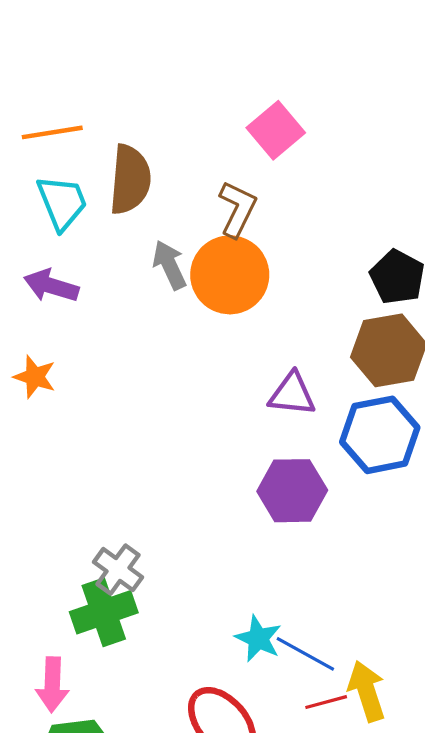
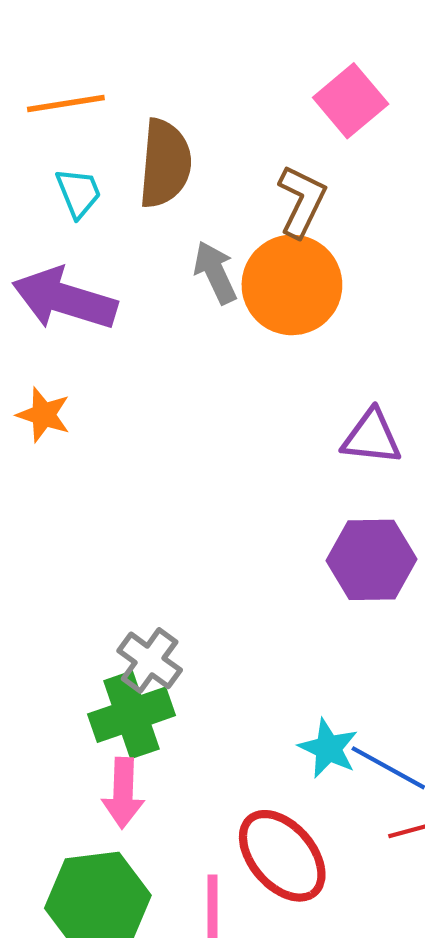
cyan trapezoid: (62, 203) -> (78, 193), size x0.7
purple arrow: (51, 286) -> (64, 299), size x1.5
pink arrow: (52, 685) -> (123, 793), moved

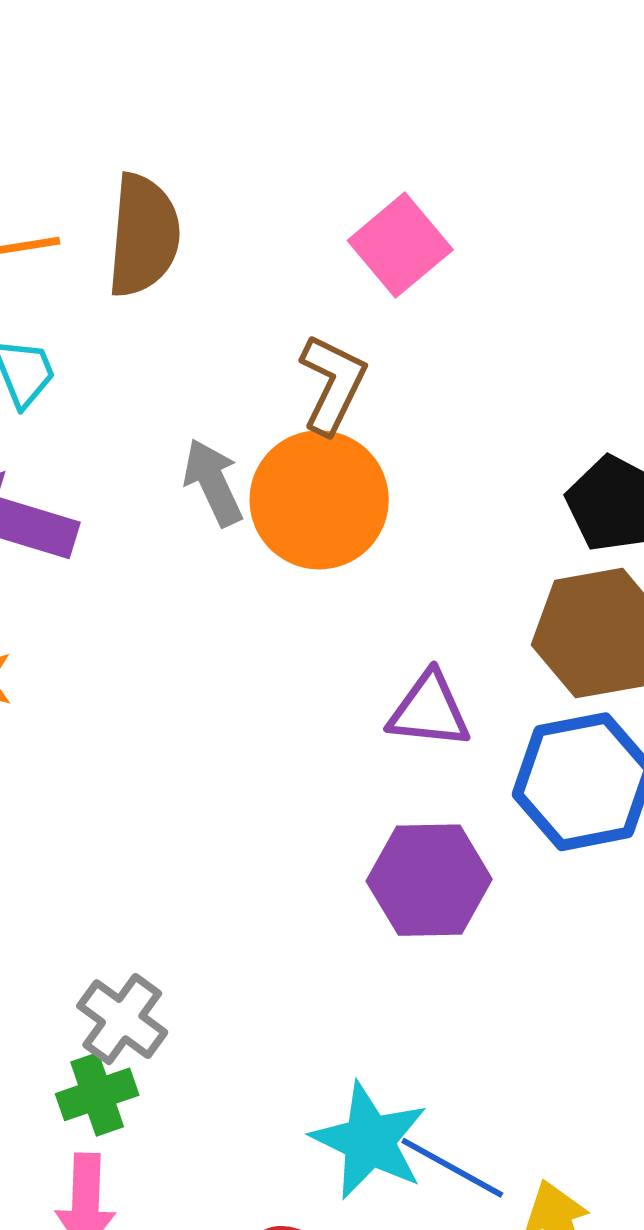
brown semicircle: (165, 164) -> (143, 235), moved
green cross: (131, 715) -> (97, 1094), size x0.7
cyan star: (328, 748) -> (369, 1141), size x1.4

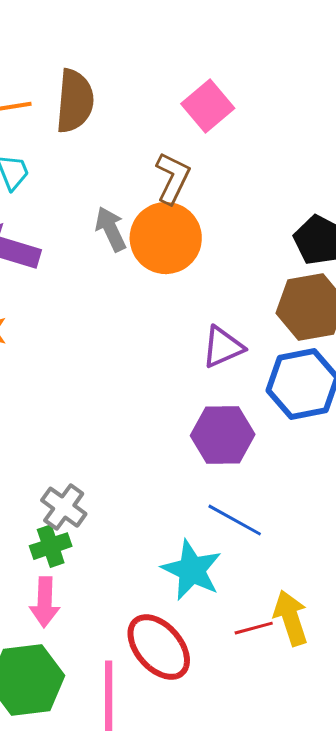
purple triangle: (429, 710) -> (223, 347), turned -30
blue line: (452, 1168) -> (235, 520), moved

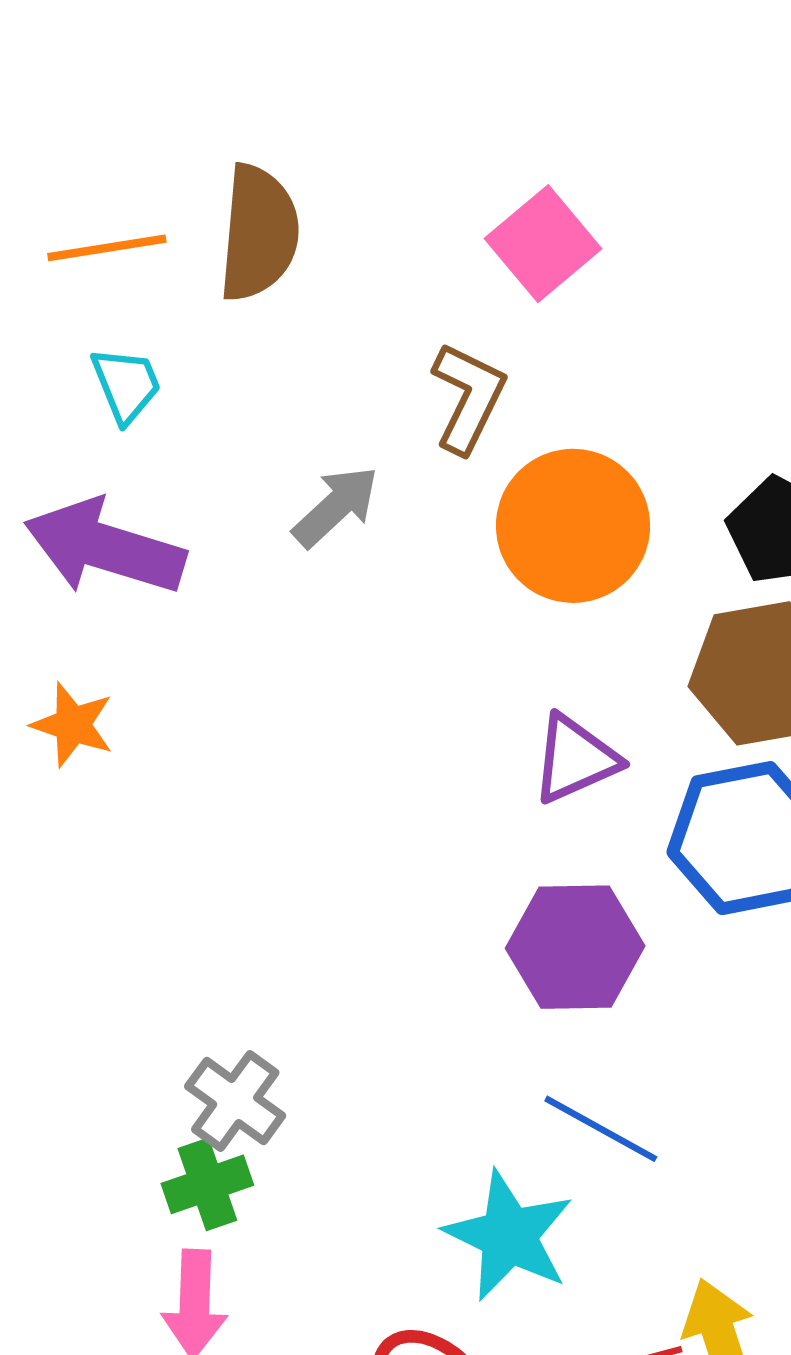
gray arrow: (111, 229) -> (336, 507), turned 72
orange circle: (166, 238) -> (573, 526), moved

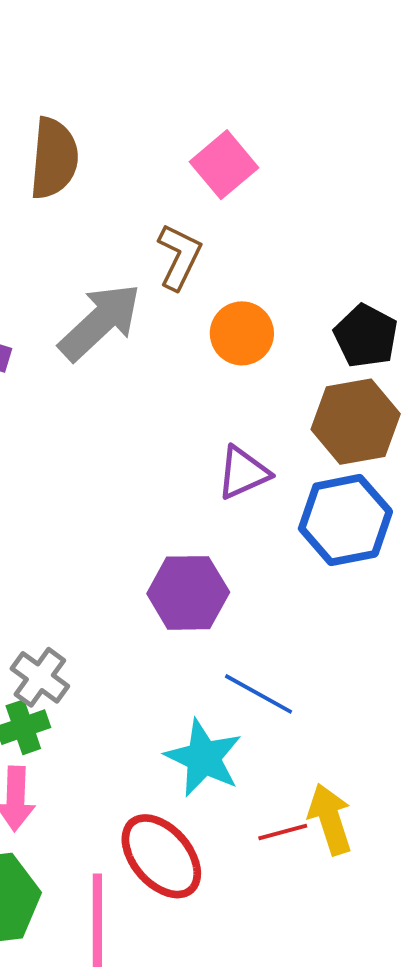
gray arrow: (336, 507) -> (100, 322), size x1.6
orange circle: (573, 526) -> (242, 333), size x0.7
purple hexagon: (575, 947) -> (188, 593), moved

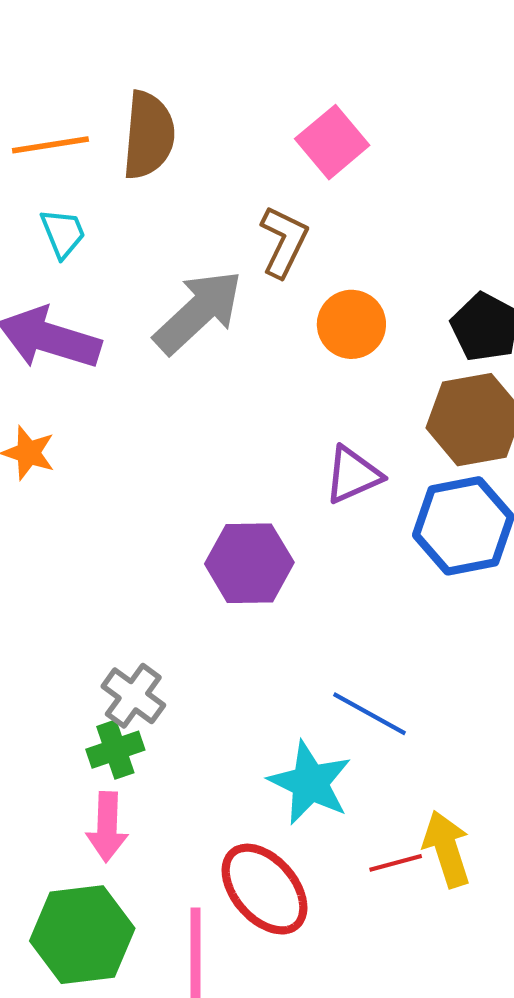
purple hexagon: (188, 593) -> (249, 563), moved

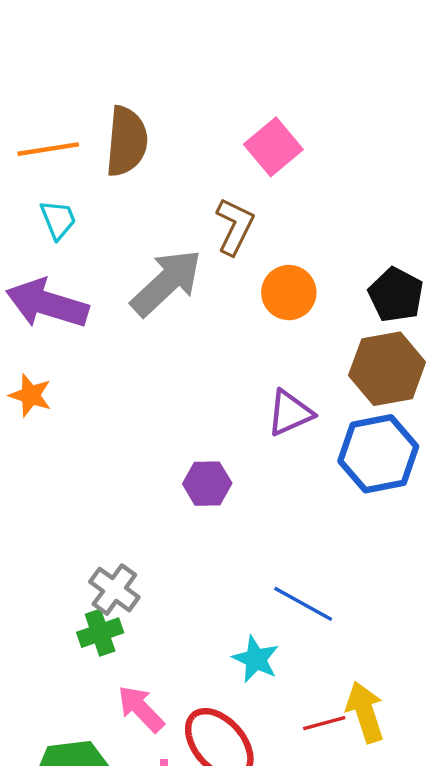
purple hexagon: (249, 563) -> (207, 484), size x0.7
cyan star: (310, 783) -> (256, 659), size x0.7
pink arrow: (107, 827) -> (141, 709), moved, turned 134

